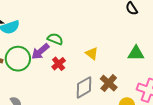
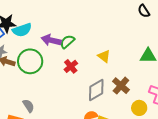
green semicircle: (55, 39) -> (67, 42), turned -63
purple arrow: (40, 51) -> (51, 40), moved, turned 54

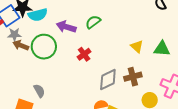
green semicircle: (67, 42) -> (93, 22), moved
yellow triangle: (104, 56) -> (137, 46), moved
brown cross: (121, 86) -> (133, 77), turned 30

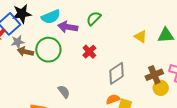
cyan semicircle: (38, 15) -> (51, 17), moved
brown cross: (133, 77) -> (154, 75), moved
gray semicircle: (39, 91) -> (64, 92), moved

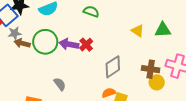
green semicircle: (94, 18) -> (91, 11), turned 63
purple arrow: (68, 27) -> (69, 44), moved
brown cross: (154, 75) -> (151, 69), turned 30

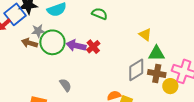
green triangle: (163, 30) -> (156, 53), moved
gray star: (15, 33) -> (38, 31), moved
gray diamond: (113, 67) -> (136, 70), moved
yellow circle: (157, 82) -> (170, 86), moved

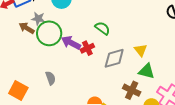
green semicircle: (100, 14) -> (102, 28), moved
gray diamond: (136, 70) -> (114, 58), moved
brown cross: (157, 74) -> (132, 90), moved

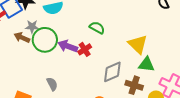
yellow triangle: (141, 50) -> (138, 44), size x1.5
gray diamond: (114, 58) -> (112, 72), moved

